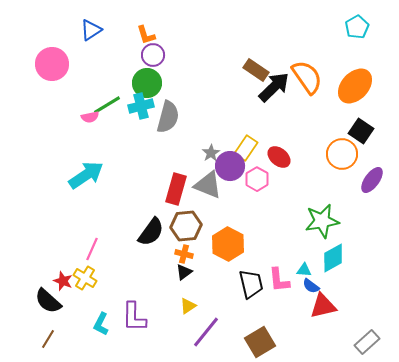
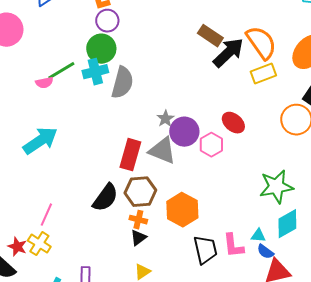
yellow rectangle: (246, 148) -> (263, 74), moved, turned 35

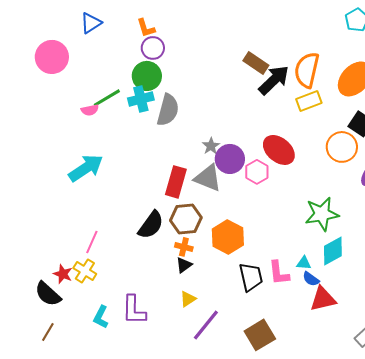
orange semicircle: (261, 43) -> (307, 70), turned -132
red ellipse: (233, 123) -> (279, 150), size x1.4

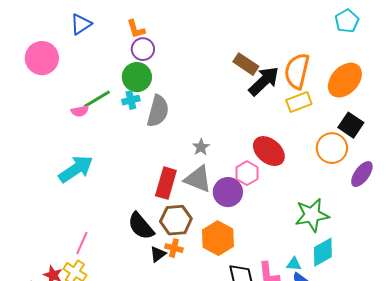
cyan cross: (141, 99) -> (131, 100), size x0.7
purple circle: (230, 159) -> (228, 192), moved
black semicircle: (151, 225) -> (141, 226), turned 104
black triangle: (184, 265) -> (158, 254), moved

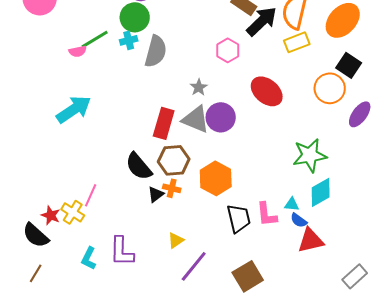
pink hexagon: (247, 173) -> (228, 50), moved
purple circle: (228, 192) -> (221, 117), moved
pink line: (82, 243) -> (91, 195), moved

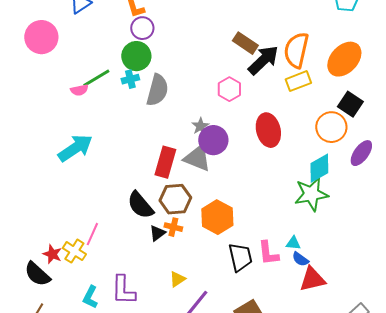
red ellipse: (267, 91) -> (268, 130), turned 36
purple circle: (221, 117) -> (213, 140), moved
cyan diamond: (321, 192) -> (319, 168), moved

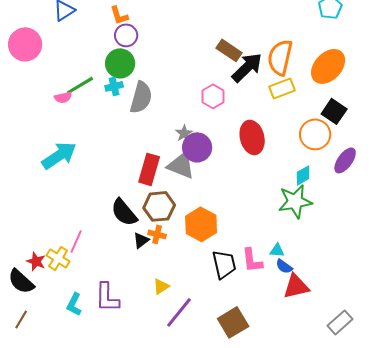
cyan diamond: (319, 168) -> (303, 175), size x0.7

